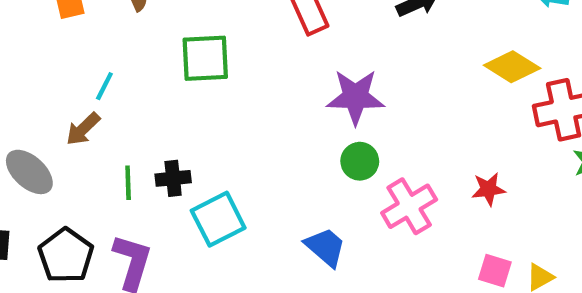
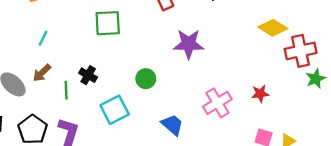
cyan line: (104, 86) -> (43, 38), moved
brown arrow: (83, 129) -> (42, 73), moved
green circle: (360, 161) -> (146, 79), moved
black cross: (173, 178) -> (88, 75), moved, turned 36

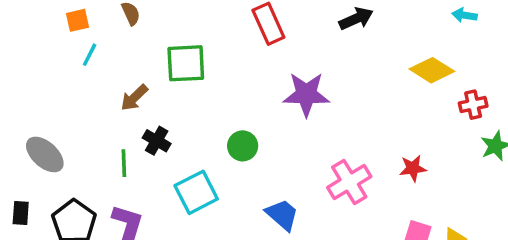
cyan line: (43, 38) -> (90, 55), moved
red cross: (301, 51) -> (473, 105), size x0.6
brown arrow: (42, 73) -> (134, 98), moved

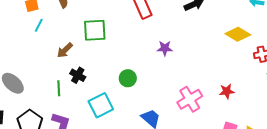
purple star: (306, 94) -> (165, 48), size x0.6

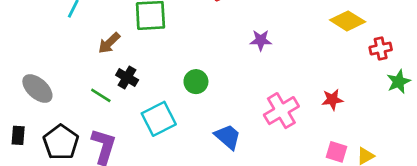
purple star: (165, 48) -> (261, 40), moved
green line: (59, 88) -> (101, 95), turned -56

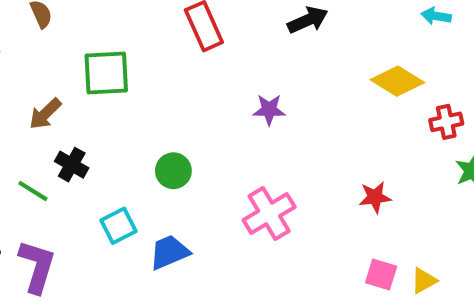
pink cross: (281, 111) -> (269, 213), moved
cyan square: (159, 119) -> (118, 226), size x0.7
blue trapezoid: (228, 137) -> (169, 252), moved, turned -64

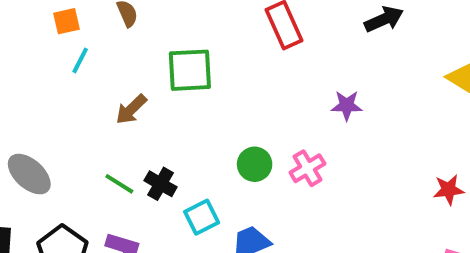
black cross: (72, 165) -> (161, 184), moved
pink cross: (269, 213) -> (307, 168), moved, size x0.7

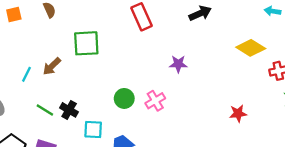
cyan line: (80, 60) -> (26, 74), moved
cyan square: (202, 217) -> (93, 130), turned 30

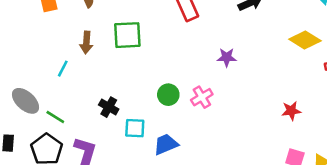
brown arrow: (52, 66) -> (86, 42), moved, turned -42
green line: (45, 110) -> (55, 117), moved

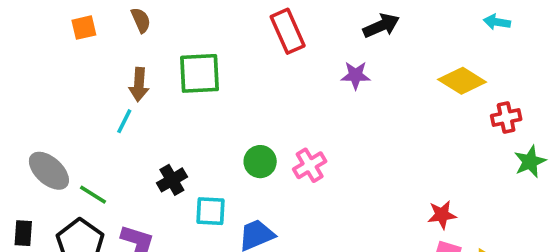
purple star: (227, 57) -> (356, 75), moved
cyan line: (63, 69) -> (124, 121), moved
black cross: (109, 107) -> (172, 180), turned 30
red star: (291, 111) -> (442, 215), moved

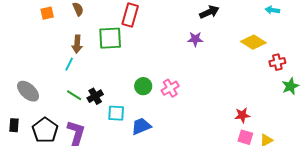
red rectangle: (288, 31) -> (130, 15), moved, turned 40
green line: (93, 195) -> (74, 95), moved

